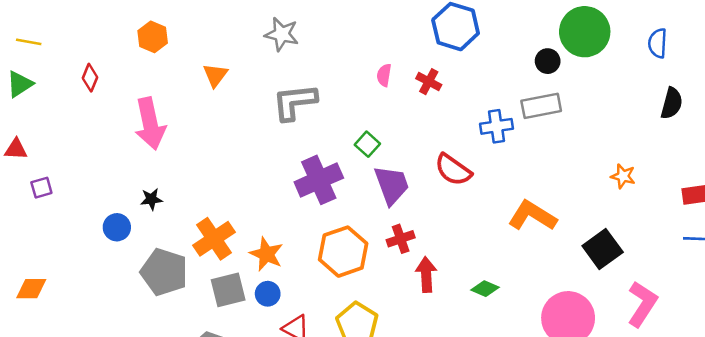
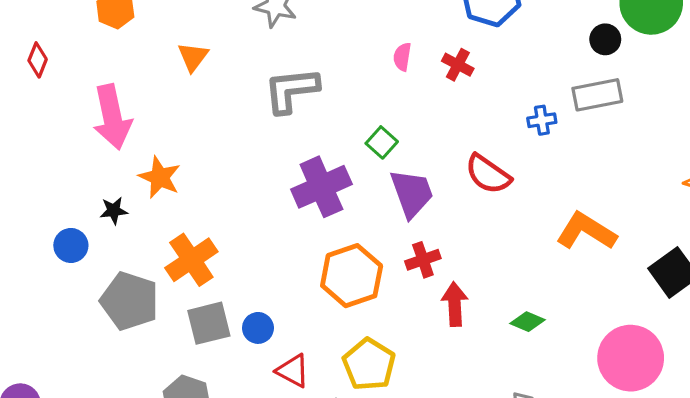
blue cross: (497, 126) -> (542, 120), size x0.7
orange star: (266, 254) -> (160, 177), moved

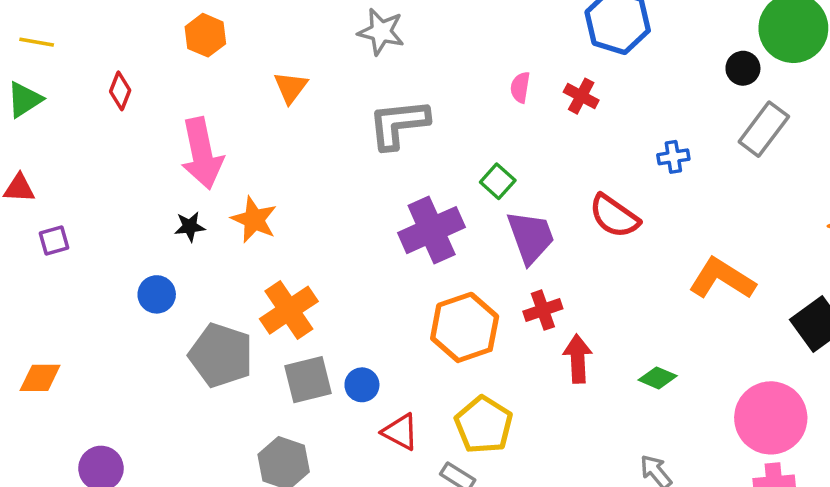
gray rectangle: (597, 95) -> (764, 129), moved, turned -42
black star: (114, 211) -> (190, 227), moved

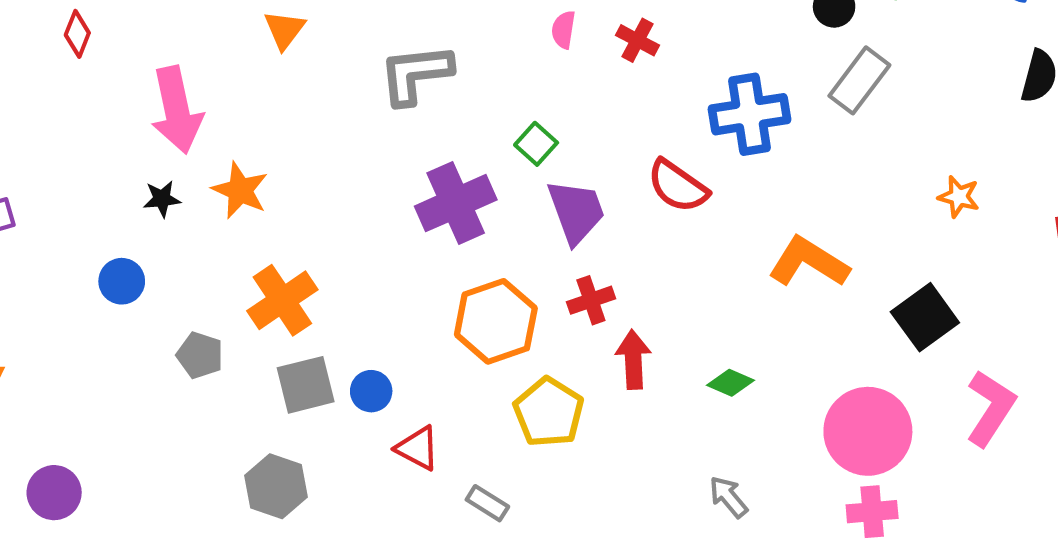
blue cross: (673, 157) -> (750, 114), size x2.0
gray pentagon: (221, 355) -> (200, 355), size x0.6
yellow pentagon: (484, 425) -> (549, 412), moved

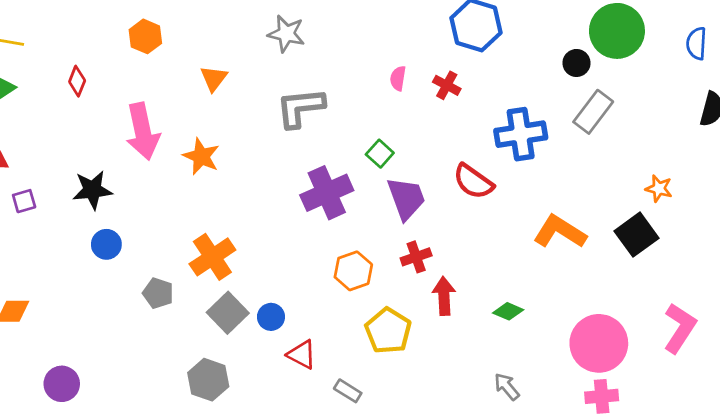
orange star: (240, 190) -> (201, 156), moved
black star: (162, 199) -> (92, 190), moved, size x1.6
black square: (925, 317) -> (636, 235), moved
orange hexagon: (496, 321) -> (353, 271), size x0.7
gray square: (306, 385) -> (228, 313), turned -30

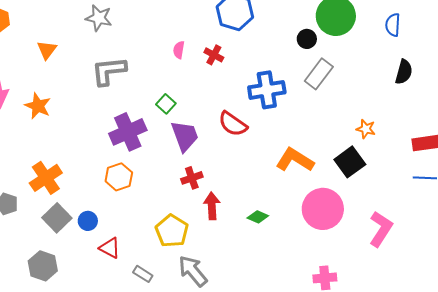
orange hexagon: (353, 271) -> (119, 177), moved
pink circle: (599, 343) -> (323, 209), moved
gray arrow: (507, 387) -> (193, 271), moved, size x1.6

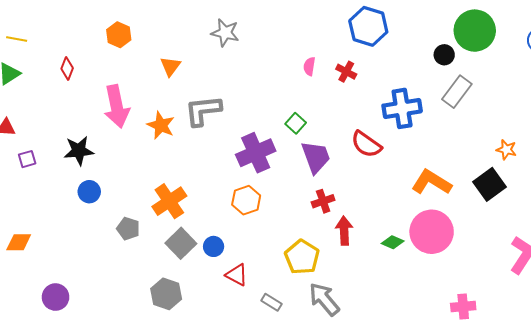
gray L-shape: (109, 71) -> (203, 111), moved
pink circle: (323, 209) -> (432, 232), moved

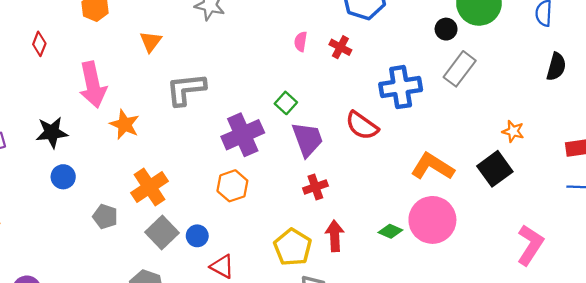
orange star: (161, 125) -> (125, 125), moved
red arrow: (344, 231) -> (335, 236), moved

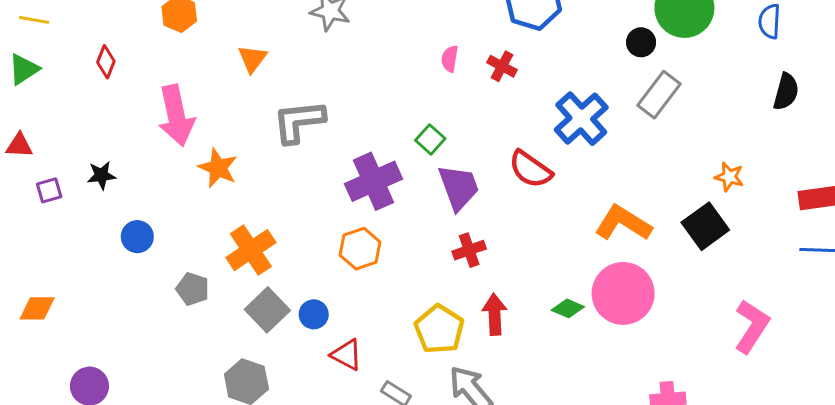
blue cross: (401, 87) -> (581, 119), turned -33
black star: (52, 132) -> (101, 175), moved, size x0.7

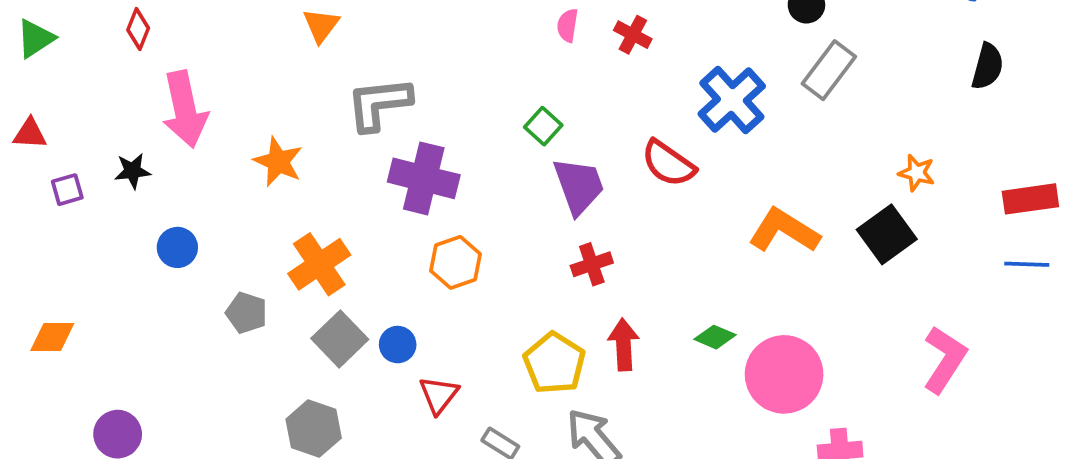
pink arrow: (176, 116) -> (185, 109), moved
purple cross: (373, 181) -> (424, 178), moved, turned 38
pink circle: (623, 293) -> (784, 374), moved
red triangle: (347, 355) -> (439, 395), turned 40

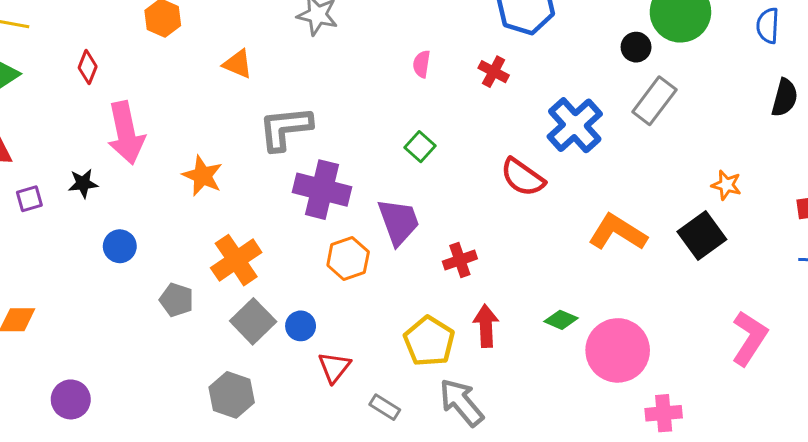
orange triangle: (321, 25) -> (238, 64), turned -44
pink semicircle: (568, 25) -> (422, 64), moved
purple trapezoid: (579, 186) -> (399, 222), moved

